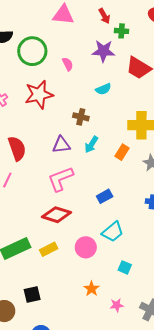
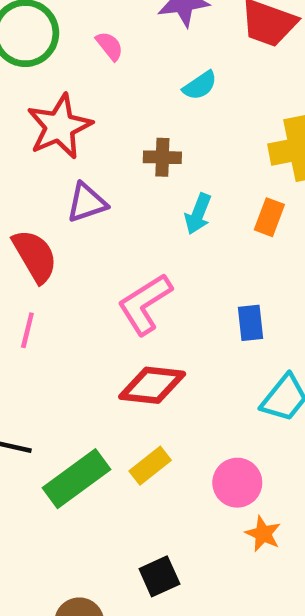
purple triangle: (61, 145) -> (87, 203), moved
blue rectangle: (105, 196) -> (251, 323), turned -56
pink circle: (86, 247) -> (237, 483), moved
black square: (32, 294) -> (159, 576), moved

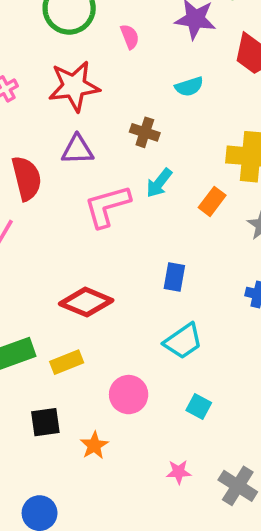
pink L-shape: (145, 304) -> (107, 206), moved
orange star: (263, 534) -> (94, 445), moved
black square: (159, 576) -> (45, 422), moved

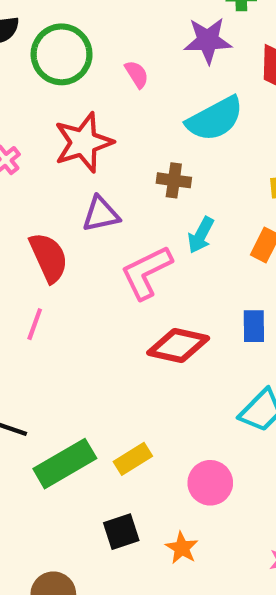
cyan semicircle: (189, 87) -> (215, 119), size x1.8
blue rectangle: (174, 277) -> (254, 326), moved
red diamond: (86, 302) -> (178, 346), moved

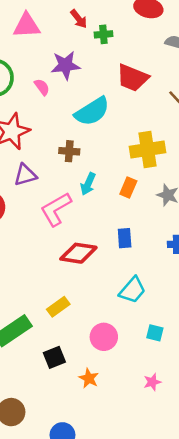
purple star: (208, 40) -> (65, 65), moved
yellow rectangle: (133, 459) -> (58, 307), moved
black square: (121, 532) -> (54, 357), moved

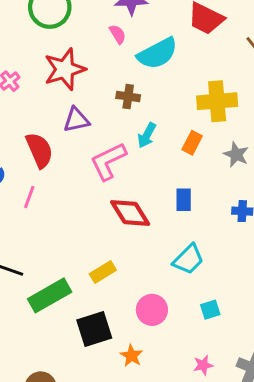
pink semicircle: (42, 87) -> (118, 34), moved
red diamond: (78, 253) -> (130, 213), turned 45
cyan square: (155, 333) -> (210, 310), turned -36
black square: (54, 357) -> (94, 329), size x1.4

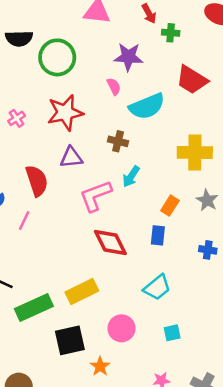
orange rectangle: (192, 143) -> (170, 206), moved
yellow rectangle: (103, 272) -> (82, 292), size x1.4

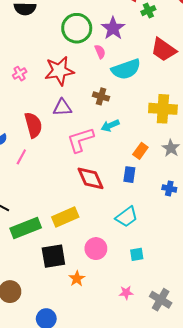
green cross: (171, 33) -> (148, 11), turned -32
green circle: (57, 57) -> (77, 28), moved
purple star: (128, 57) -> (113, 28), turned 30
cyan arrow: (131, 176) -> (110, 126), turned 30

